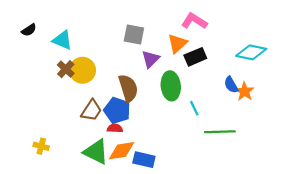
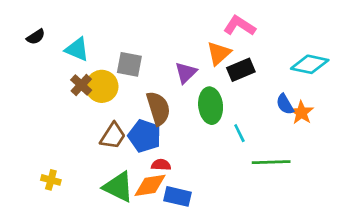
gray square: (134, 34) -> (129, 64), moved
red semicircle: (115, 128) -> (161, 165), moved

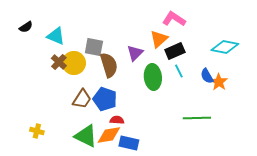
brown semicircle: (158, 108) -> (109, 65), moved
cyan line: (239, 133) -> (179, 71), moved

